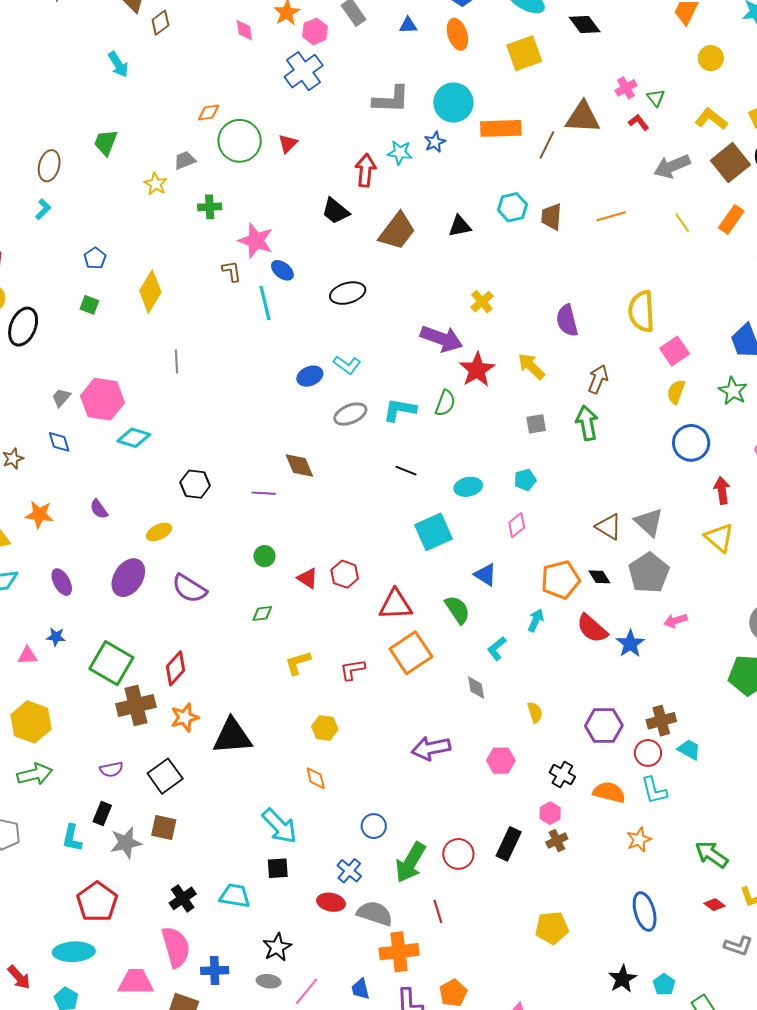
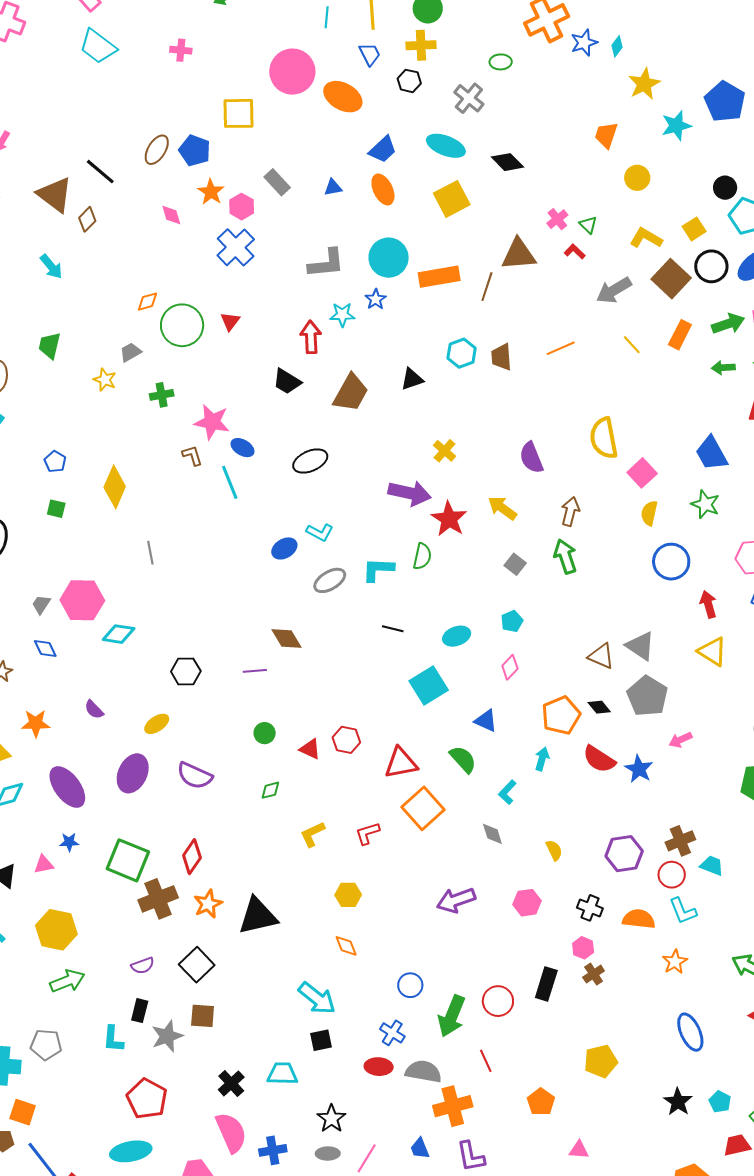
gray square: (536, 424) -> (515, 564), turned -35
purple ellipse: (62, 582) -> (67, 787), size x1.6
orange pentagon: (453, 993) -> (541, 1102), moved

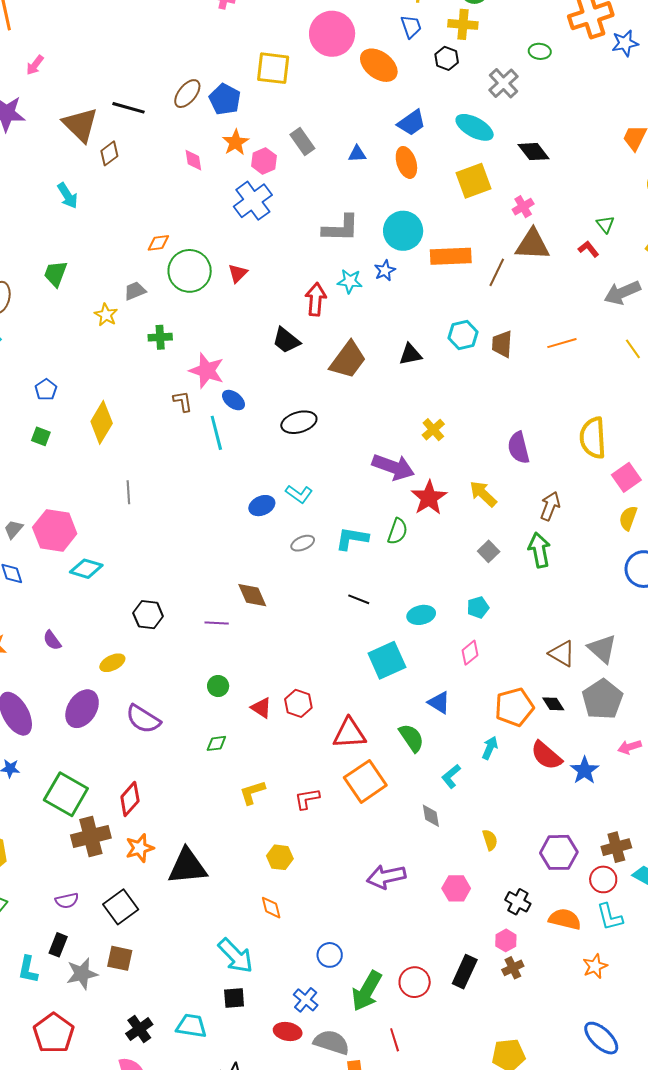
black line: (100, 172) -> (128, 108), turned -32
pink cross: (557, 219) -> (523, 207), moved
gray ellipse: (330, 580) -> (303, 543), size x0.7
blue ellipse: (690, 1032) -> (601, 1038), turned -30

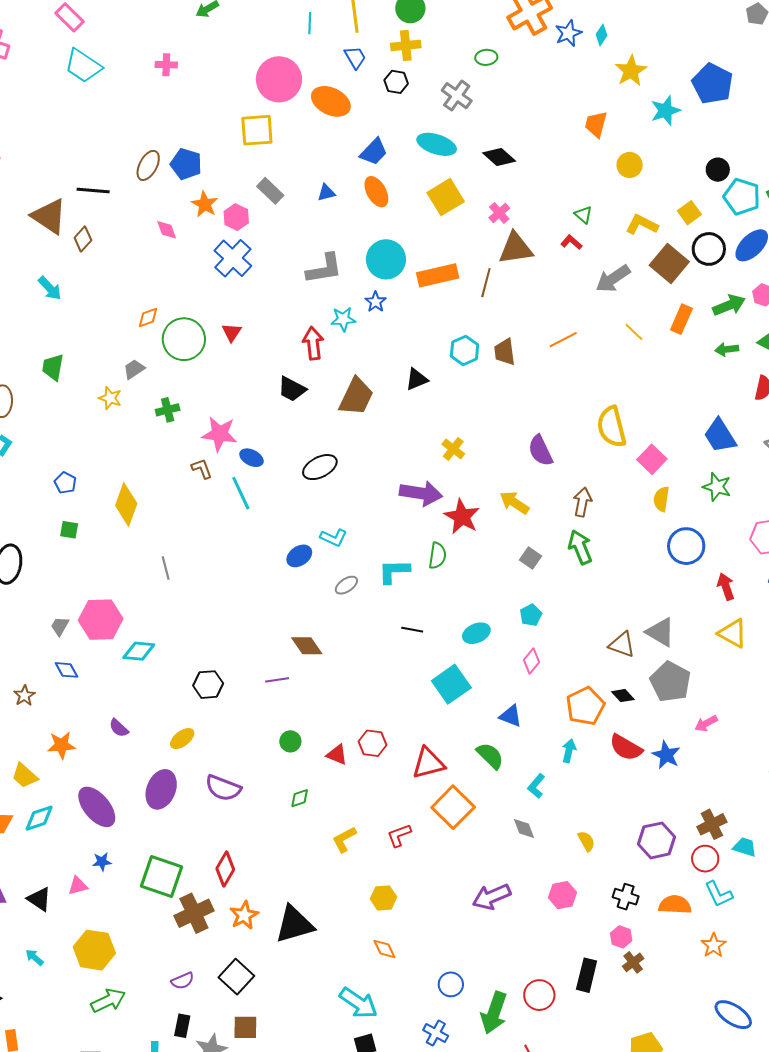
yellow square: (273, 68) -> (257, 130), moved

